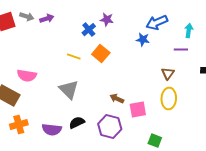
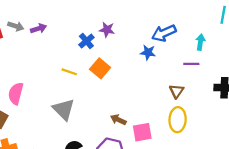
pink semicircle: (27, 76) -> (16, 93), turned 96

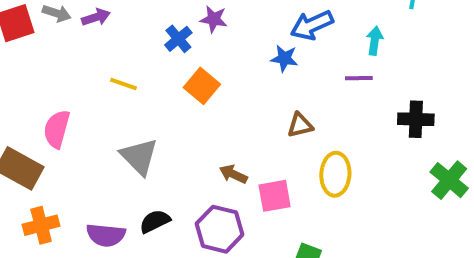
yellow line: (69, 72) -> (123, 84), moved
brown triangle: (176, 91) -> (300, 125), moved, turned 42

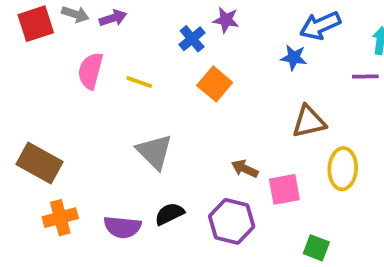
brown triangle: (300, 125) -> (309, 122), size x1.4
pink semicircle: (57, 129) -> (90, 71), moved

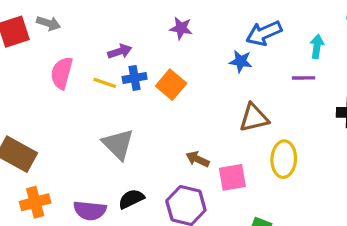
purple arrow: (113, 18) -> (120, 51), moved
blue cross: (192, 39) -> (135, 78), moved, turned 30

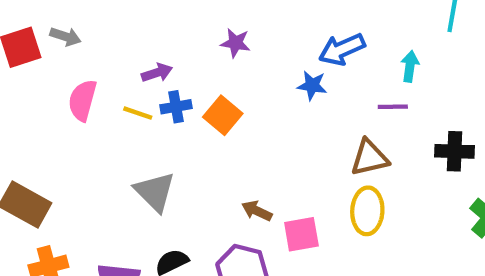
brown triangle: (254, 118) -> (369, 158), moved

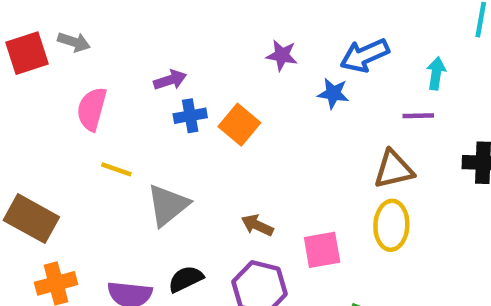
purple star: (236, 43) -> (282, 55), moved
yellow line: (138, 113) -> (116, 169), moved
gray triangle: (155, 192) -> (168, 205), turned 36
brown arrow: (257, 211) -> (257, 225), moved

